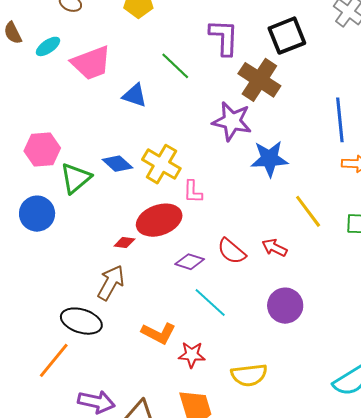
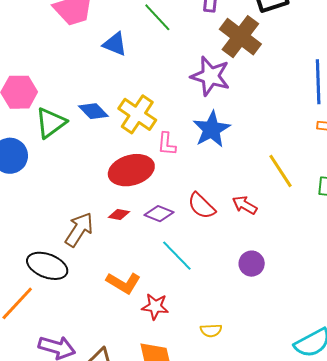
blue star: (269, 159) -> (212, 129), moved, turned -30
red diamond: (124, 243) -> (119, 215), moved
purple circle: (285, 306) -> (252, 264), size x0.7
yellow semicircle: (249, 375) -> (211, 331), size x0.6

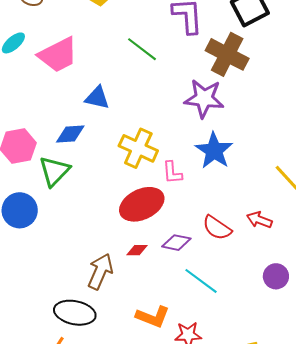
blue triangle: (115, 44) -> (97, 98), moved
blue diamond: (93, 111) -> (70, 134), moved, turned -40

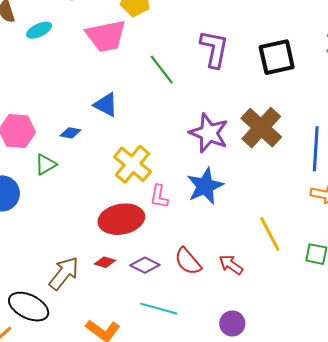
brown cross: (227, 54) -> (261, 128), moved
pink trapezoid: (58, 55) -> (106, 36), moved
blue diamond: (70, 134) -> (70, 133), size x0.7
green triangle: (54, 171) -> (46, 165), size x0.7
cyan line: (201, 281) -> (159, 309), turned -36

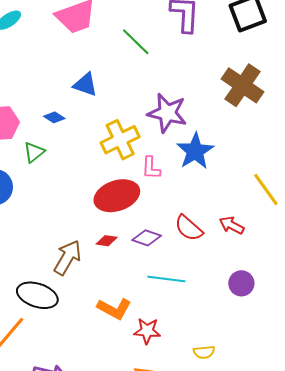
blue diamond: (70, 133) -> (54, 117), turned 30
purple star: (209, 133) -> (167, 113), moved
yellow cross: (132, 164) -> (120, 140), turned 33

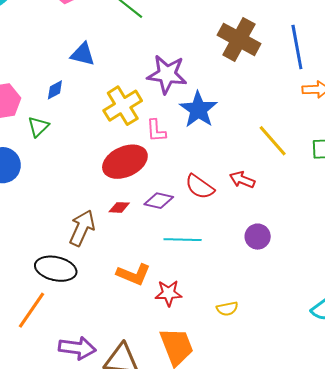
blue diamond: (54, 117) -> (55, 90), turned -55

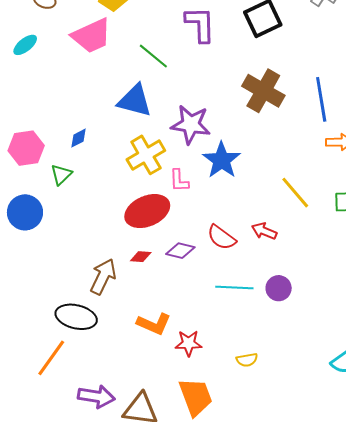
blue triangle: (83, 54) -> (135, 101), moved, size x1.4
cyan line: (183, 240) -> (234, 288), moved

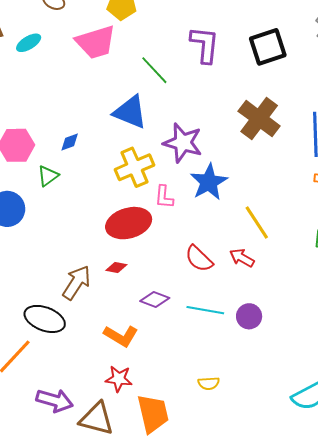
yellow line: (295, 193) -> (257, 223), moved
purple diamond: (180, 251) -> (155, 299), moved
red star: (189, 343) -> (119, 379), moved

